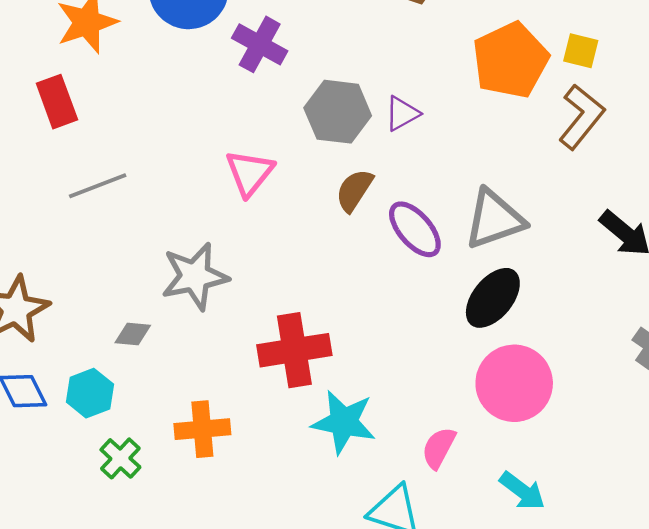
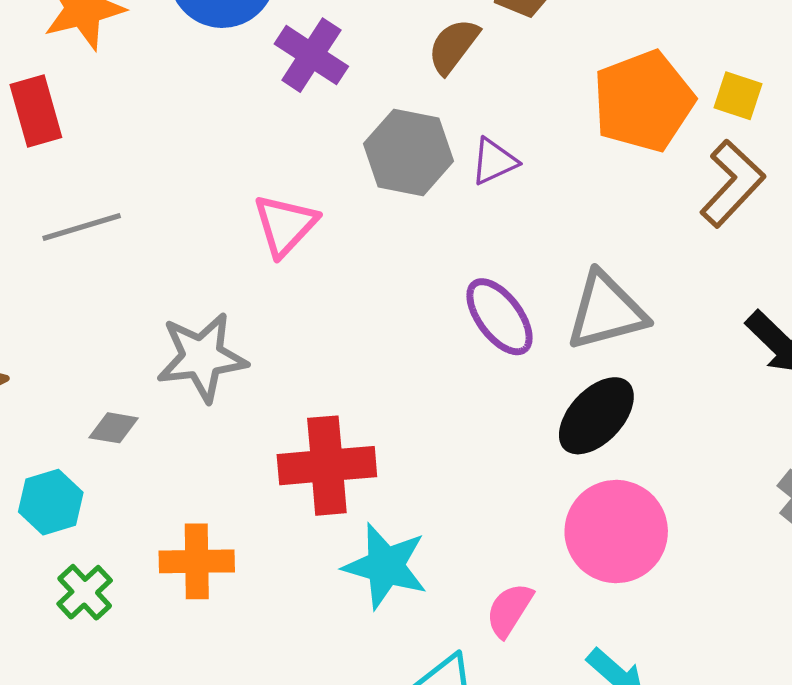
brown semicircle: (354, 190) -> (453, 46), moved

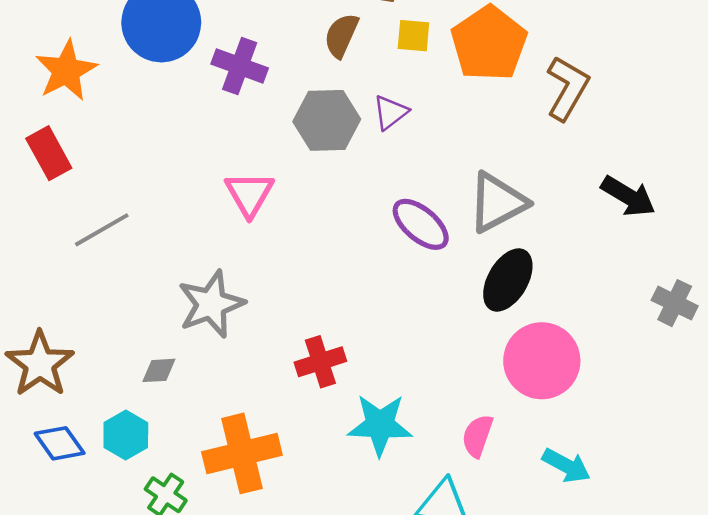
yellow square: (738, 96) -> (413, 36), moved
red cross: (327, 466) -> (320, 362), size x0.7
orange cross: (197, 561) -> (242, 453), size x1.4

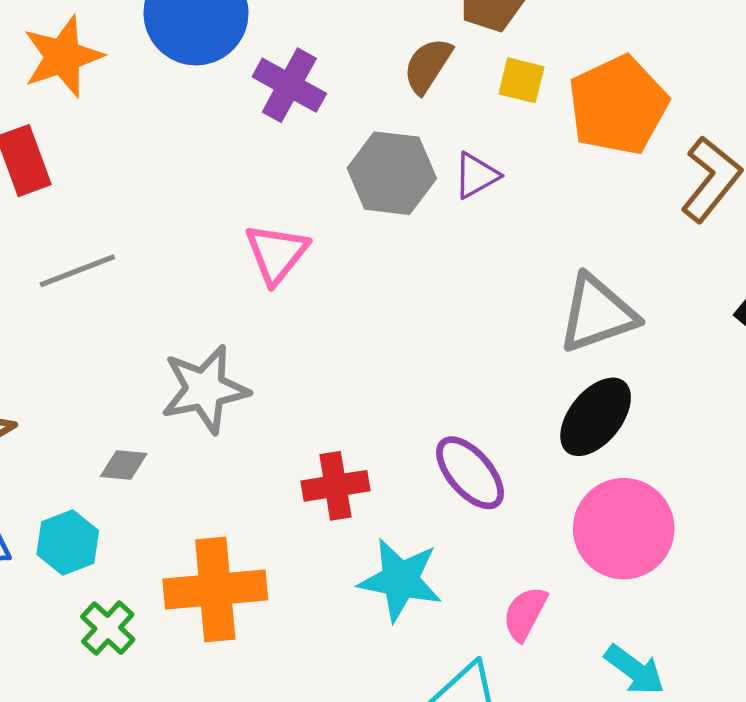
purple ellipse: (421, 224) -> (470, 473), moved

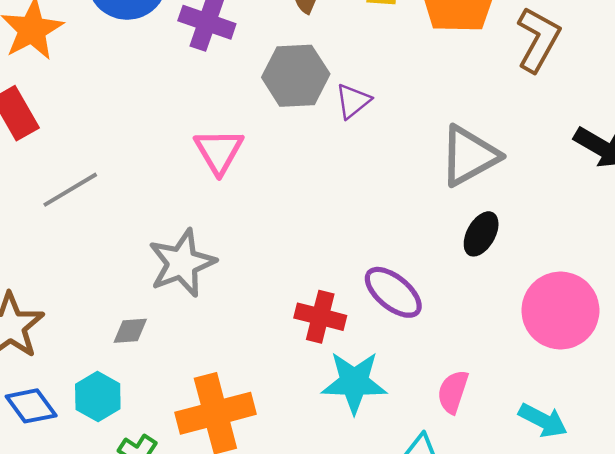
purple triangle: (476, 175) -> (353, 101), moved
black ellipse: (596, 417) -> (481, 234), size x0.7
red cross: (335, 486) -> (320, 317), moved, turned 33
pink circle: (624, 529) -> (560, 311), moved

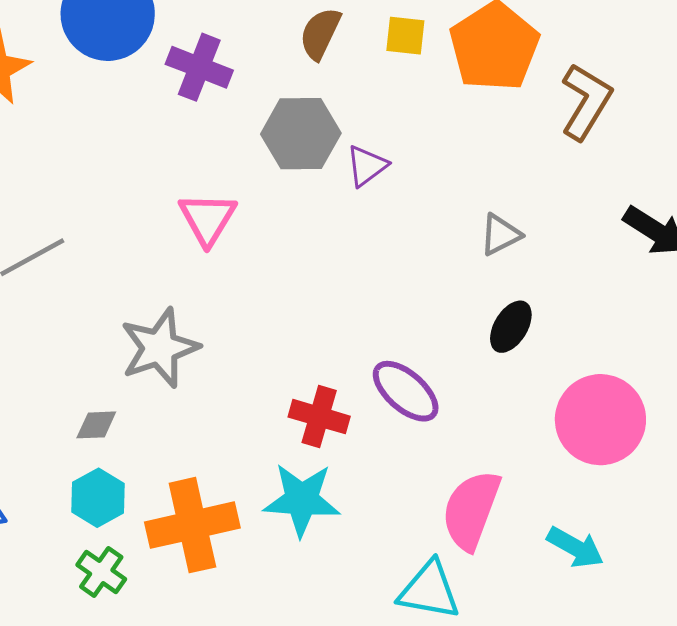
gray triangle: (469, 156) -> (500, 235), size x0.6
cyan star: (354, 382) -> (302, 500), moved
pink semicircle: (453, 392) -> (471, 510), size x1.6
cyan hexagon: (98, 397) -> (98, 498), moved

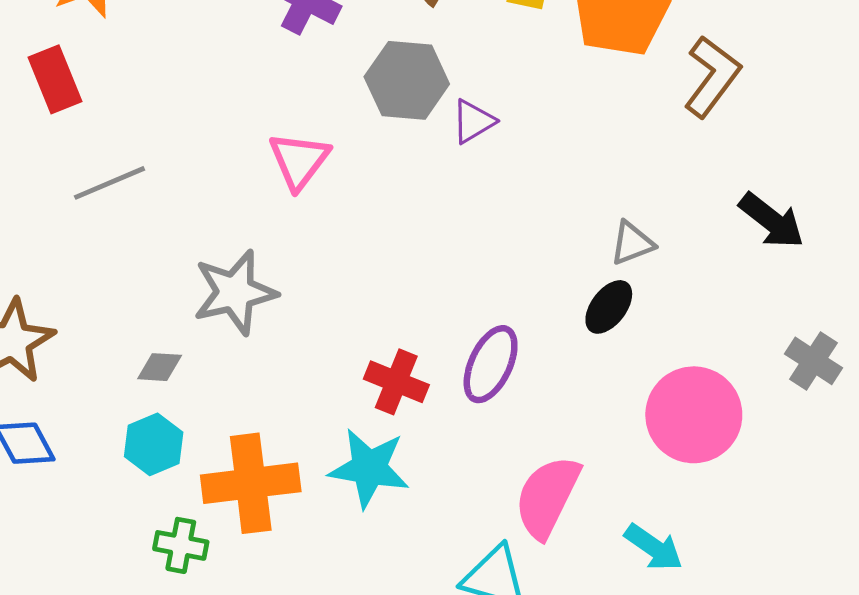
gray triangle: (500, 235) -> (632, 243), moved
purple ellipse: (406, 391) -> (491, 364), turned 68
green cross: (101, 572) -> (181, 545), moved, turned -30

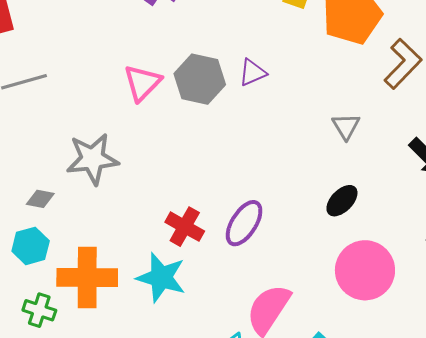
gray hexagon: (407, 80) -> (200, 79), moved
gray triangle: (632, 243) -> (346, 126), moved, turned -48
black ellipse: (609, 307) -> (342, 201), moved

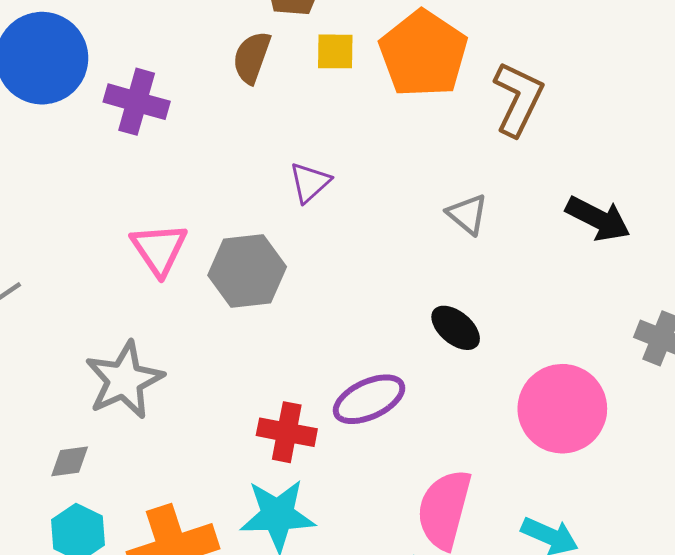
gray hexagon: (200, 79) -> (247, 271), moved
black ellipse: (342, 201) -> (456, 328), moved, turned -76
purple ellipse: (244, 223) -> (369, 399), turned 51

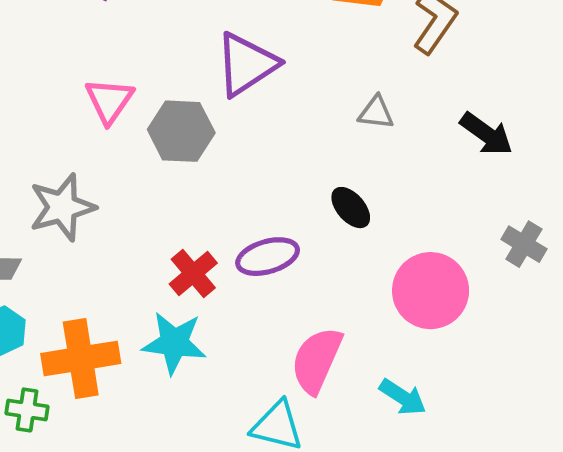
purple triangle: (310, 182) -> (246, 64), size x1.8
gray triangle: (467, 214) -> (376, 113), turned -42
red cross: (287, 432) -> (193, 273), turned 30

